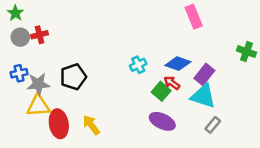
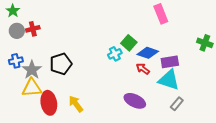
purple rectangle: (204, 74) -> (170, 62), turned 42
gray star: (38, 84) -> (32, 70), turned -30
green square: (161, 91) -> (129, 43), moved

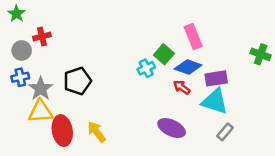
pink rectangle: (161, 14) -> (193, 36), moved
gray circle: (17, 31) -> (22, 50), moved

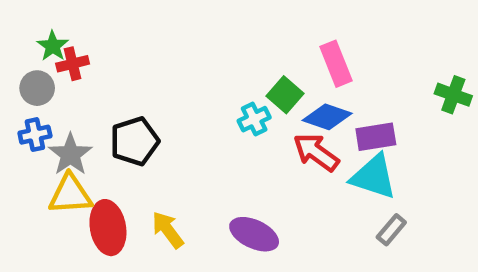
green star: (17, 14) -> (53, 46), moved
red arrow: (182, 87) -> (316, 152), size x1.5
purple ellipse: (172, 128) -> (254, 234), moved

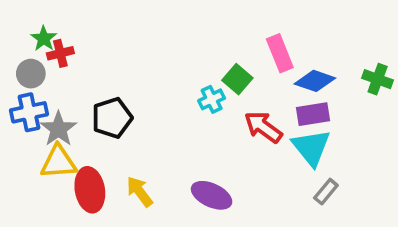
blue diamond: (327, 117) -> (315, 81), moved
blue cross: (35, 135) -> (29, 112), size x1.4
cyan triangle: (374, 177) -> (311, 147), turned 33

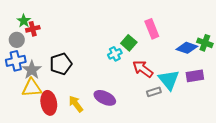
blue diamond: (315, 81) -> (187, 48), moved
purple rectangle: (313, 114) -> (195, 76), moved
gray rectangle: (326, 192) -> (154, 92), moved, turned 32
purple ellipse: (212, 195) -> (105, 98), moved

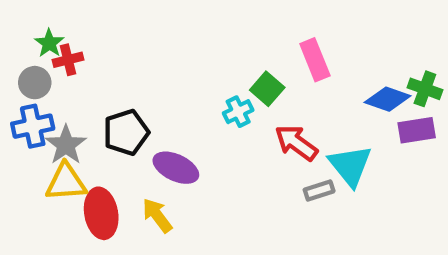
purple rectangle: (195, 76) -> (417, 130), moved
purple ellipse: (105, 98) -> (176, 168), moved

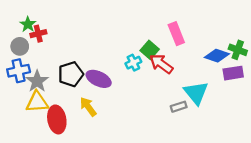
red arrow: (296, 143) -> (161, 64), moved
purple ellipse: (176, 168) -> (99, 79), moved
yellow arrow: (157, 215) -> (88, 107), moved

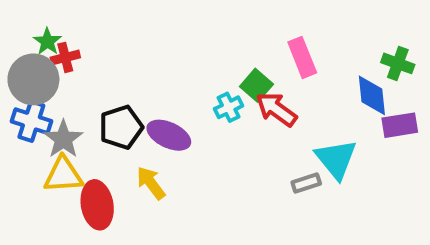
gray circle: (20, 46) -> (33, 79), size x1.6
green cross: (238, 50) -> (398, 63), moved
blue diamond: (217, 56) -> (372, 95), turned 65
blue cross: (19, 71) -> (31, 121), turned 30

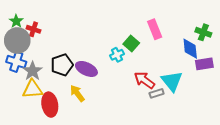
green star: (47, 42) -> (16, 21), moved
red cross: (65, 57) -> (34, 29), turned 32
red arrow: (276, 109) -> (144, 80), moved

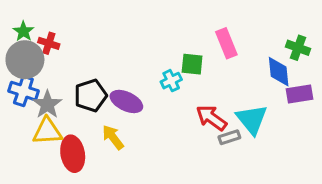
green square: (131, 44) -> (192, 64), turned -35

